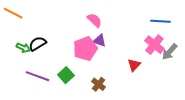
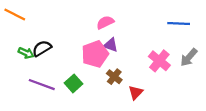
pink semicircle: (94, 20) -> (105, 22), turned -70
pink cross: (154, 45) -> (159, 61), moved
red triangle: (134, 65) -> (136, 92), moved
brown cross: (98, 84) -> (114, 77), moved

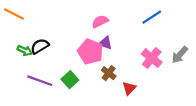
blue line: (179, 24) -> (152, 17), moved, turned -36
pink pentagon: (95, 54) -> (90, 52), turned -30

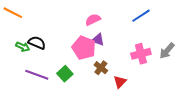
black semicircle: (40, 46) -> (37, 43), turned 54
pink cross: (152, 58) -> (141, 54), turned 36

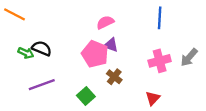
blue line: (141, 16) -> (160, 18), turned -54
green square: (65, 74) -> (86, 96), moved
purple line: (37, 75) -> (42, 85), turned -40
red triangle: (120, 82) -> (153, 98), moved

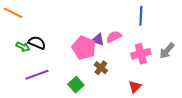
pink semicircle: (105, 22) -> (114, 37), moved

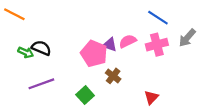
blue line: (141, 16) -> (158, 18), turned -60
gray arrow: (167, 51) -> (187, 38), moved
pink cross: (141, 54) -> (157, 45), moved

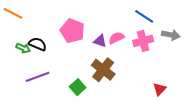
gray arrow: (187, 38) -> (171, 35), turned -120
pink pentagon: (94, 54) -> (72, 31), moved
brown cross: (113, 76) -> (103, 70), size x1.6
red triangle: (151, 97) -> (159, 89), moved

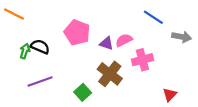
pink cross: (143, 41) -> (142, 60), moved
green arrow: (23, 48) -> (25, 51), turned -96

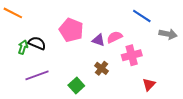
brown cross: (110, 74) -> (101, 68), size x0.6
red triangle: (170, 95) -> (149, 84), moved

